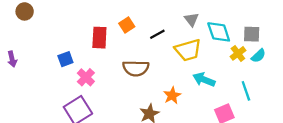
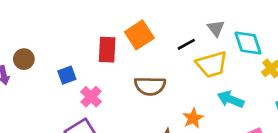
brown circle: (25, 11) -> (24, 59), moved
orange square: (127, 25) -> (139, 35), size x1.5
black line: (157, 34) -> (186, 44), moved

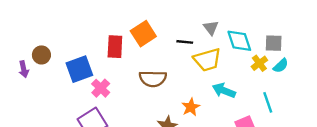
black line: (186, 44) -> (185, 42), turned 35
blue square: (67, 75) -> (79, 69), size x1.6

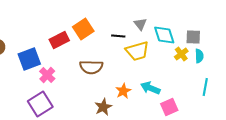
red rectangle: (115, 47) -> (59, 40), turned 60
cyan semicircle: (281, 66) -> (199, 56), turned -48
cyan arrow: (224, 91) -> (150, 88), moved
cyan line: (268, 102) -> (205, 87), moved, turned 30

